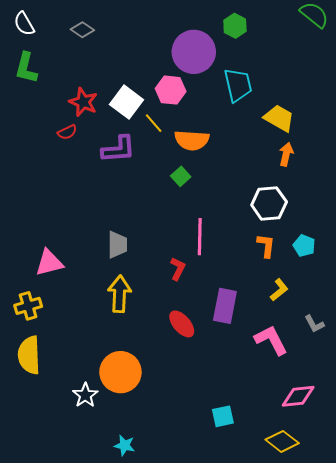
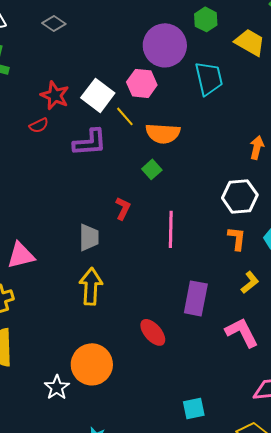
yellow trapezoid: (279, 118) -> (250, 42), moved
red L-shape: (178, 269) -> (123, 208), moved
red ellipse: (182, 324) -> (153, 332), moved

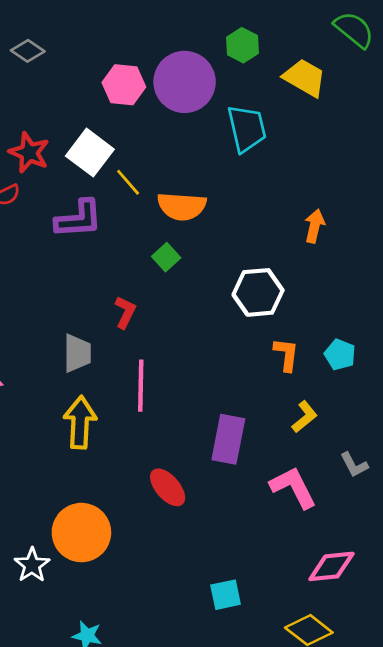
pink hexagon: (142, 83) -> (124, 85), moved
white hexagon: (240, 196) -> (258, 292), moved
pink line: (171, 229) -> (141, 386), moved

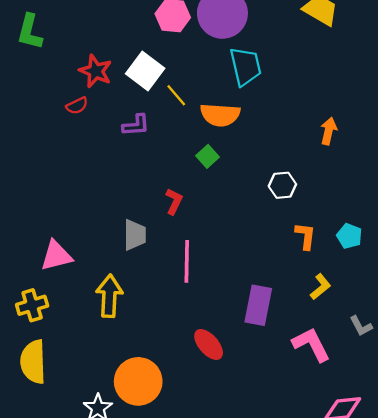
cyan trapezoid: (247, 129) -> (246, 66), moved
purple L-shape: (79, 219) -> (136, 125), size x0.7
white hexagon: (258, 292) -> (282, 185), size x0.7
yellow arrow: (80, 422) -> (109, 296), moved

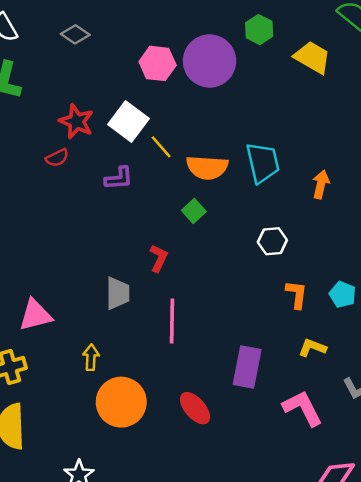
cyan trapezoid: (246, 66) -> (263, 163), moved
yellow L-shape: (320, 287) -> (312, 348), turned -120
yellow arrow: (109, 296) -> (91, 357), size x0.6
orange circle: (138, 381) -> (121, 402), moved

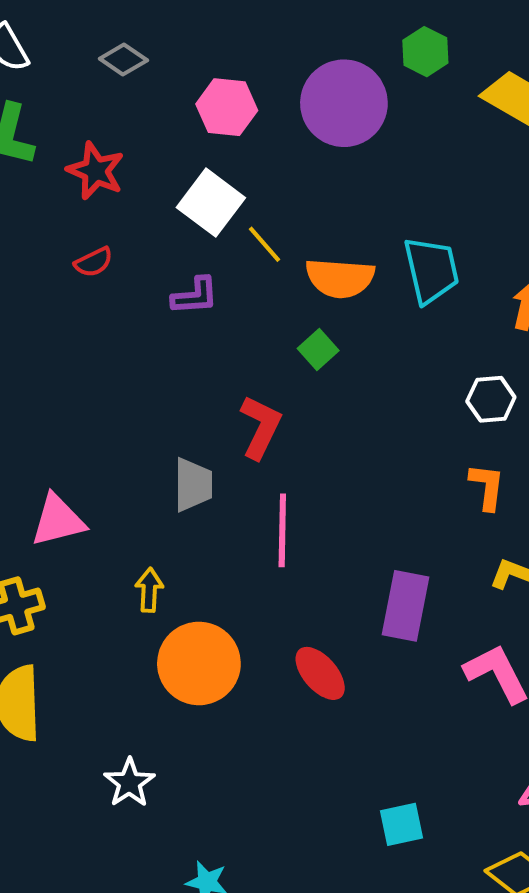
pink hexagon: (158, 63) -> (227, 107), moved
red star: (76, 121) -> (96, 171), moved
white hexagon: (272, 241) -> (491, 399), moved
red L-shape: (159, 258) -> (261, 427), size x1.4

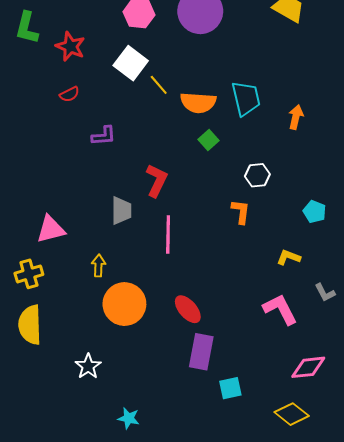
purple L-shape: (195, 296) -> (104, 136), moved
green square: (318, 350) -> (209, 140), moved
white hexagon: (491, 399) -> (257, 175), moved
orange L-shape: (487, 487) -> (241, 212), moved
purple rectangle: (406, 606) -> (201, 352), moved

